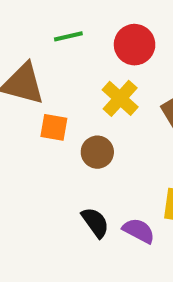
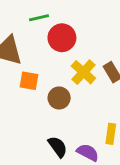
red circle: (135, 45) -> (62, 38), moved
yellow cross: (120, 98) -> (83, 72), moved

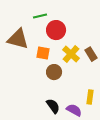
orange square: (29, 81) -> (43, 53), moved

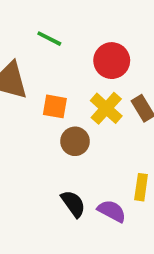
green line: (40, 16) -> (49, 39), turned 40
red circle: (56, 30) -> (112, 61), moved

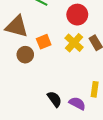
orange square: (55, 106) -> (44, 42), turned -32
brown circle: (75, 141) -> (25, 55), moved

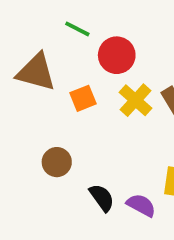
red circle: (77, 15) -> (117, 55), moved
brown circle: (25, 55) -> (57, 162), moved

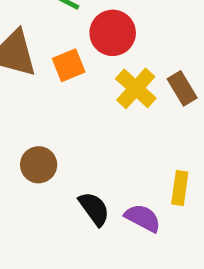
orange square: (83, 98) -> (69, 65), moved

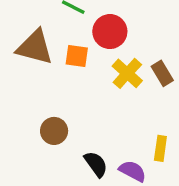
orange square: (69, 65) -> (77, 56), turned 30

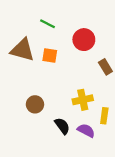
red circle: (110, 32) -> (84, 40), moved
yellow cross: (127, 73) -> (83, 100), moved, turned 36

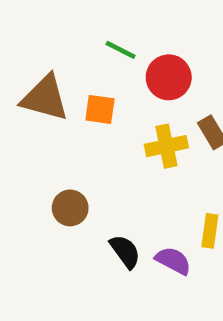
green line: (47, 24) -> (121, 50), moved
yellow cross: (83, 100) -> (166, 146), moved

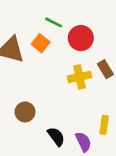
orange square: (100, 109) -> (41, 43), moved, turned 30
purple semicircle: (173, 261) -> (83, 142), turned 36

